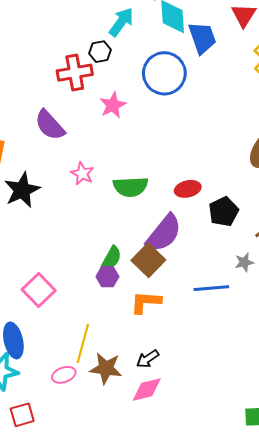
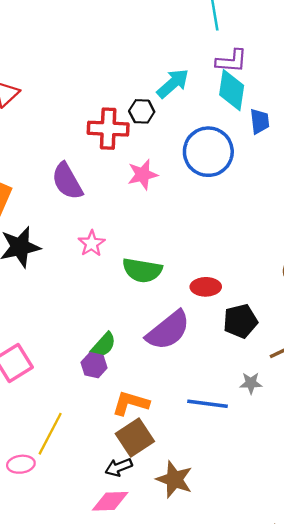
blue trapezoid: (202, 38) -> (260, 121), size x0.7
brown square: (148, 260) -> (135, 438), moved
brown star: (106, 368) -> (174, 479), moved

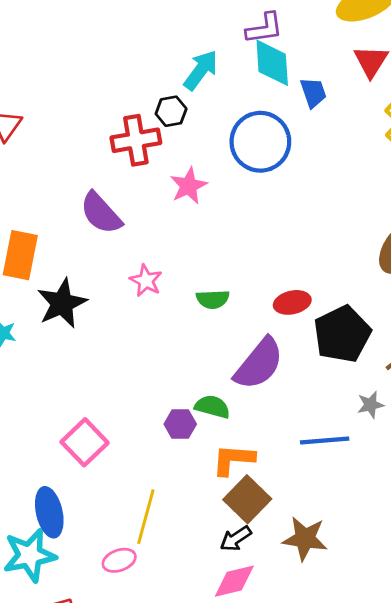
green semicircle: (142, 270) -> (213, 299), size x0.7
black pentagon: (240, 321) -> (342, 334), size x1.4
green semicircle: (103, 345) -> (212, 407), moved, turned -104

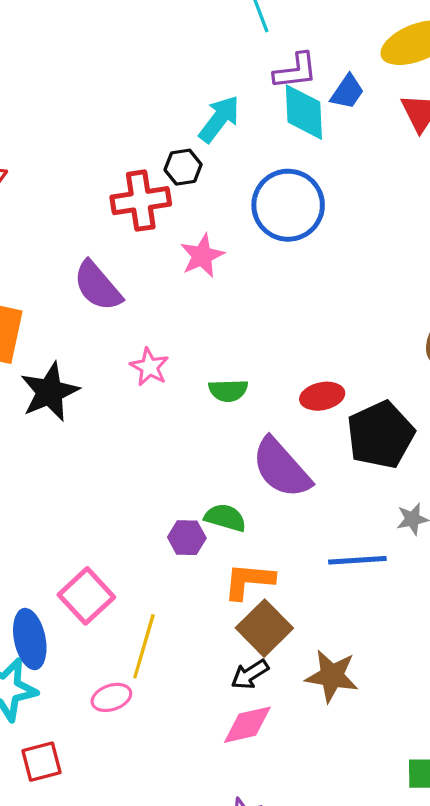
blue trapezoid: (313, 93) -> (347, 92), moved, turned 52
purple semicircle: (259, 364) -> (281, 468), turned 98
pink square: (85, 442) -> (86, 596), moved

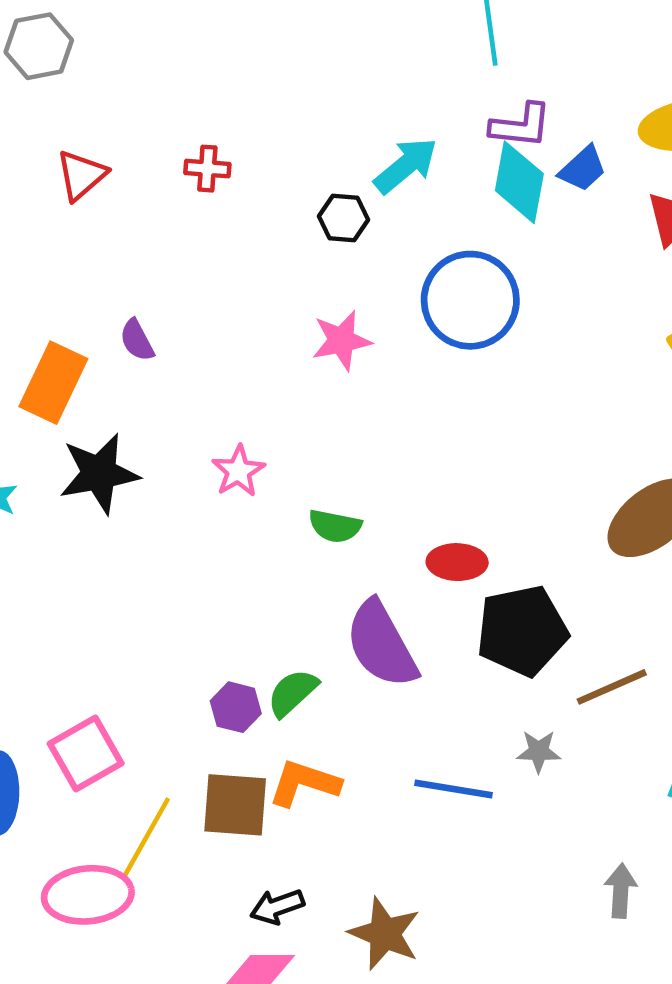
red cross: (141, 201) -> (207, 169), moved, size x0.6
purple semicircle: (98, 286) -> (137, 340), moved, size x0.6
green semicircle: (225, 518) -> (292, 693), turned -72
brown square: (264, 628) -> (235, 805), moved, turned 36
pink ellipse: (111, 697) -> (88, 895), size x1.6

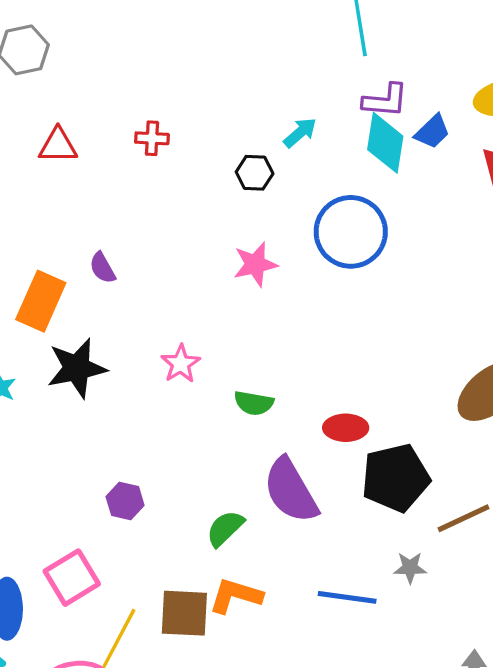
cyan arrow: (406, 166) -> (300, 133), size x0.7
red triangle: (81, 175) -> (58, 146), turned 42
purple hexagon: (236, 707) -> (125, 501), moved

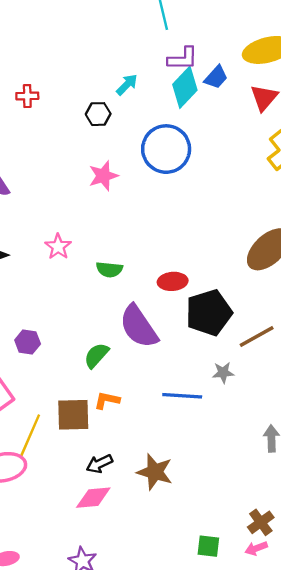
cyan diamond: (385, 143) -> (185, 87), turned 39
orange L-shape: (236, 596) -> (107, 400), size x0.7

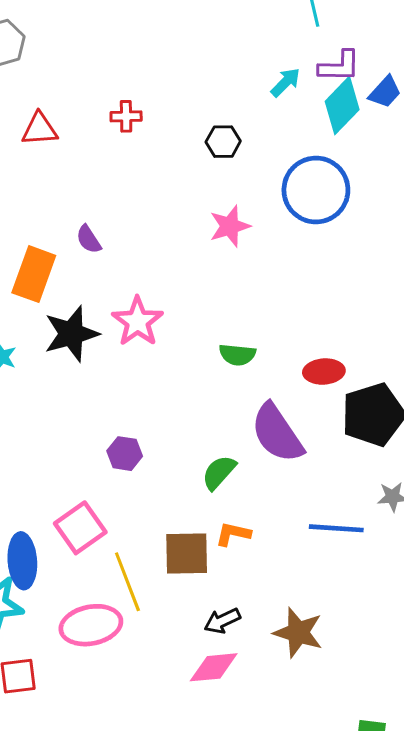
cyan arrow: (127, 85) -> (285, 82), moved
pink star: (58, 247) -> (138, 321), moved, size x1.4
yellow line: (30, 436) -> (127, 582), turned -45

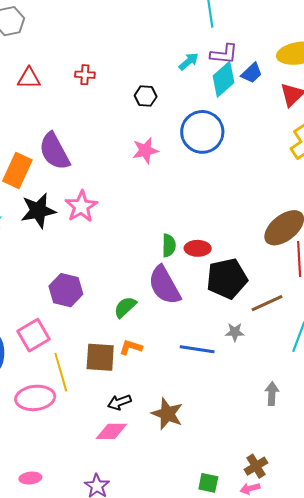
purple semicircle: (89, 239) -> (54, 151), size x2.0
green semicircle: (237, 355) -> (169, 245), moved, turned -100
purple hexagon: (125, 454) -> (66, 290), size x1.5

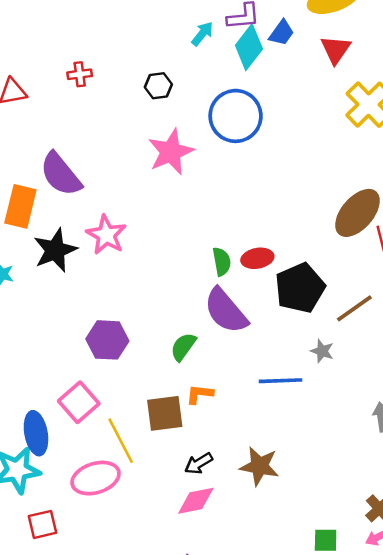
pink star: (145, 150) -> (171, 152), size x1.4
gray star: (235, 332) -> (322, 351), turned 30

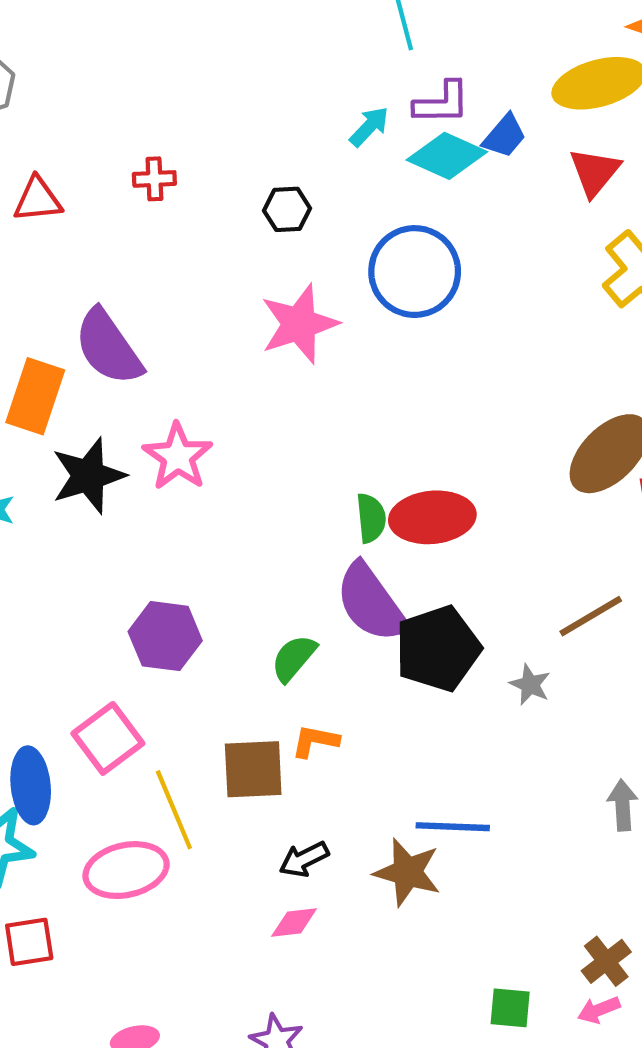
cyan diamond: (249, 47) -> (447, 156), turned 72
red ellipse: (257, 258) -> (432, 517), size x1.5
black pentagon: (300, 288) -> (438, 649), moved
blue line: (281, 381) -> (453, 827), moved
pink diamond: (196, 501) -> (294, 923), size x0.7

